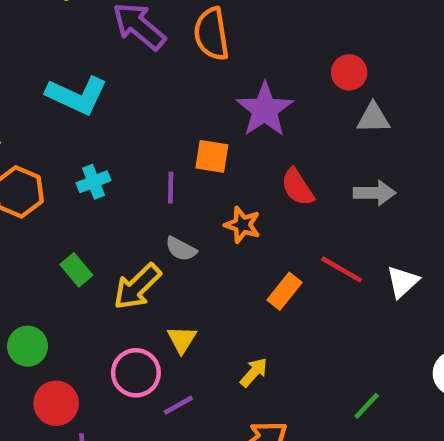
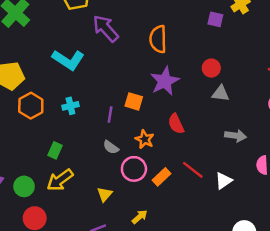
orange semicircle: (211, 34) -> (158, 39), moved
gray arrow: (374, 193) -> (235, 136), moved
green rectangle: (76, 270) -> (55, 150), turned 56
yellow arrow: (137, 287) -> (60, 180), moved
pink circle: (136, 373) -> (134, 169), moved

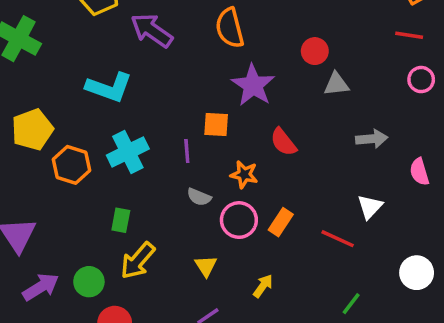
cyan cross: (70, 106) -> (128, 152), size x1.6
red line: (193, 170) -> (338, 239), moved

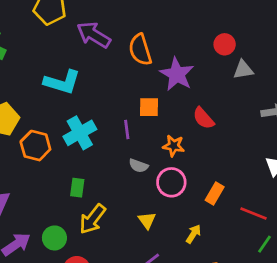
orange semicircle: (230, 28) -> (140, 50), moved
orange rectangle: (281, 222) -> (215, 193), moved
red line: (338, 239) -> (254, 214), moved

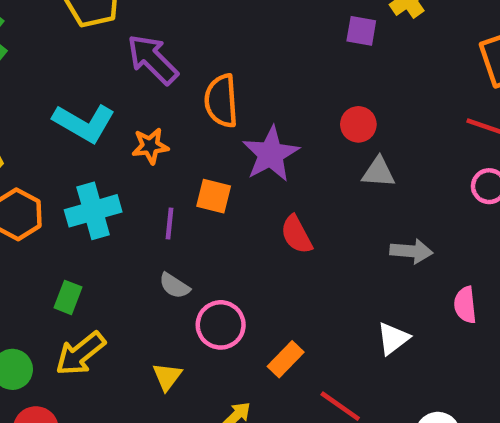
orange star: (174, 146) -> (150, 146), moved, turned -30

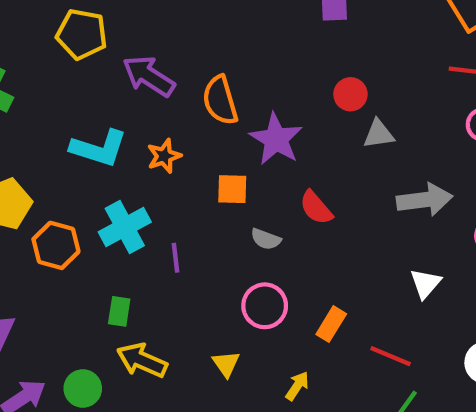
purple line: (170, 223) -> (176, 258), moved
gray arrow: (411, 251) -> (425, 200), size x1.4
gray semicircle: (174, 286) -> (266, 239), moved
yellow arrow: (80, 354) -> (142, 360), turned 75

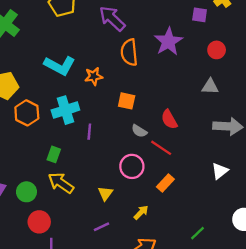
purple arrow: (149, 76) -> (112, 19), moved
red circle: (350, 94) -> (217, 50), moved
purple star: (276, 139) -> (168, 42), moved
red line: (391, 356) -> (161, 148), moved

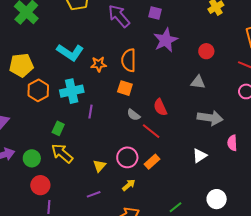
purple square: (200, 15) -> (155, 13), moved
orange semicircle: (129, 52) -> (129, 60), moved
pink circle: (132, 166) -> (127, 157), moved

